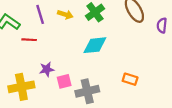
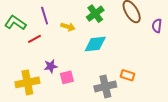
yellow arrow: (65, 14) -> (68, 27), moved
red line: (29, 40) -> (34, 39), turned -32
gray cross: (87, 91) -> (105, 86), moved

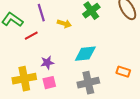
cyan diamond: (95, 44) -> (85, 54), moved
pink square: (67, 77) -> (49, 83), moved
gray cross: (105, 86) -> (88, 83), moved

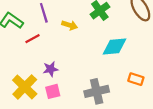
cyan diamond: (85, 54) -> (115, 47), moved
yellow cross: (24, 79) -> (25, 87), turned -35

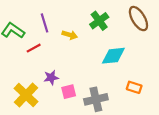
pink square: (53, 91) -> (69, 92), moved

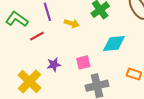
pink square: (69, 92) -> (83, 62), moved

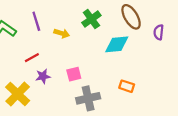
red line: (37, 36) -> (32, 58), moved
cyan diamond: (114, 43) -> (117, 44), moved

